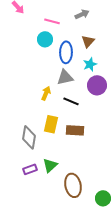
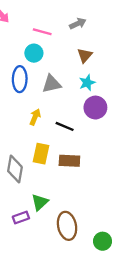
blue ellipse: (66, 52) -> (20, 79), moved
gray triangle: (65, 77) -> (52, 84), moved
purple rectangle: (30, 169) -> (21, 218), moved

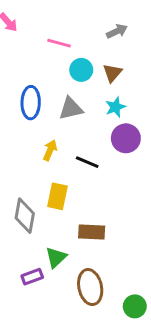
gray arrow: (78, 24) -> (117, 31), moved
cyan circle: (34, 53) -> (81, 70), moved
brown rectangle: (69, 161) -> (92, 232), moved

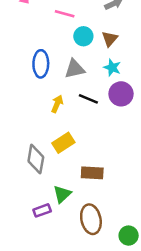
cyan star: (115, 107) -> (112, 68), turned -30
black line: (87, 162) -> (88, 99), moved
yellow rectangle: (57, 196) -> (63, 143), turned 45

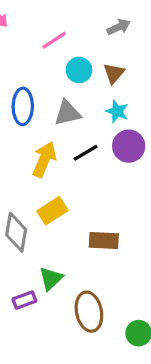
pink line: (65, 14) -> (54, 40), turned -48
black line: (88, 99) -> (86, 153), turned -54
yellow arrow: (57, 104) -> (44, 159), size x1.5
brown rectangle: (92, 173) -> (104, 240), moved

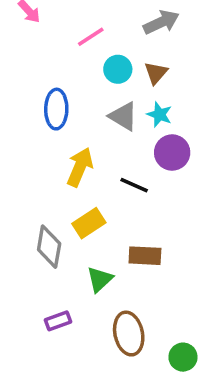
gray arrow: (119, 27) -> (161, 22), size x1.4
gray triangle: (67, 113) -> (123, 116), moved, turned 44
black line: (86, 153) -> (134, 185), moved, turned 55
green triangle: (51, 279) -> (100, 279), moved

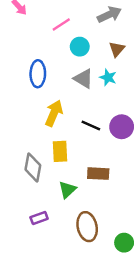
brown triangle: (156, 73) -> (117, 49), moved
purple circle: (172, 153) -> (122, 127), moved
yellow rectangle: (89, 223) -> (60, 151), turned -60

